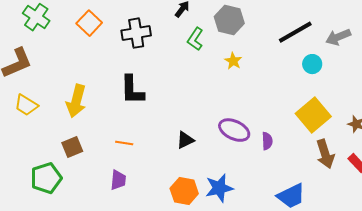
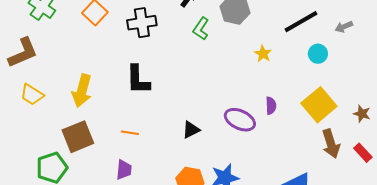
gray arrow: (338, 37) -> (344, 27), size x0.7
yellow star: (233, 61) -> (263, 54), moved
purple semicircle: (267, 141) -> (271, 106), moved
brown square: (72, 147) -> (78, 137), size x1.5

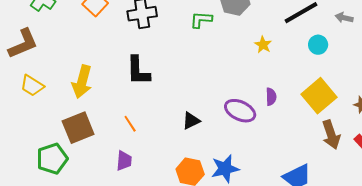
gray arrow: (344, 27) -> (344, 18), turned 36
green L-shape: (201, 29) -> (201, 20), turned 60
orange line: (130, 133) -> (130, 124), turned 48

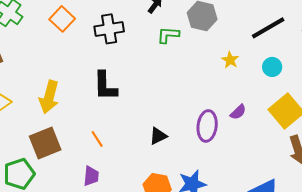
cyan circle: (318, 45) -> (272, 67), moved
purple semicircle: (271, 97) -> (238, 112), turned 48
purple ellipse: (240, 111) -> (207, 126), turned 72

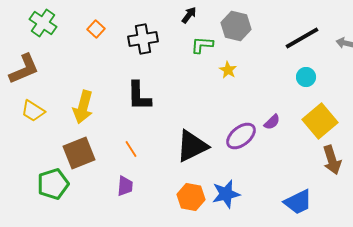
orange square: (62, 19) -> (96, 29), size x0.7
yellow star: (230, 60) -> (228, 70), moved
purple ellipse: (207, 126) -> (241, 136), turned 44
black triangle: (158, 136) -> (192, 146), size x1.8

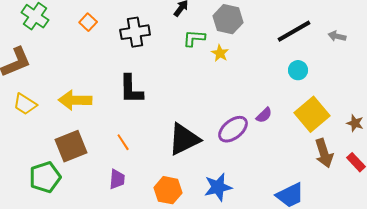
yellow star: (228, 70) -> (220, 53), moved
yellow arrow: (83, 107) -> (75, 100), turned 76
orange hexagon: (191, 197) -> (168, 190), moved

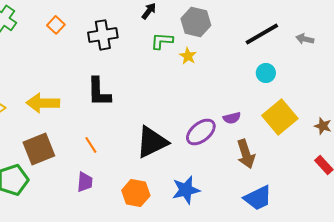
purple semicircle: (264, 115) -> (232, 118), turned 30
brown arrow: (324, 153) -> (246, 154), moved

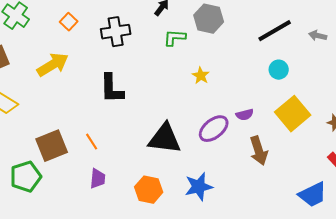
yellow star: (188, 56) -> (201, 76), moved
yellow arrow: (43, 103) -> (53, 65), moved, turned 148
black triangle: (152, 142) -> (165, 139), turned 33
orange line: (91, 145) -> (92, 142), moved
blue trapezoid: (258, 198) -> (313, 195), moved

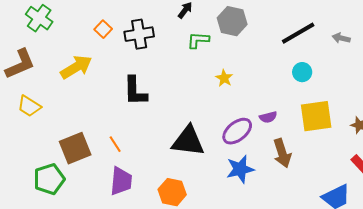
orange square: (69, 22) -> (103, 29), moved
yellow square: (293, 114) -> (316, 116), turned 32
purple trapezoid: (98, 179) -> (121, 181), size x1.4
blue star: (199, 187) -> (240, 169), moved

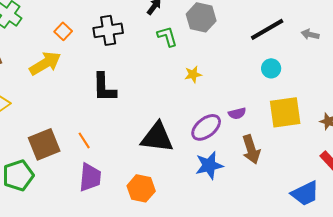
orange square: (103, 29) -> (63, 31), moved
green L-shape: (198, 40) -> (167, 36), turned 70
yellow star: (224, 78) -> (193, 74), turned 30

